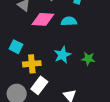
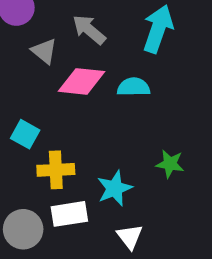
cyan star: (62, 55) -> (115, 188), moved
white rectangle: (39, 85) -> (69, 214), turned 42

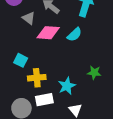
cyan semicircle: (134, 87) -> (74, 34), turned 140

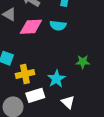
cyan semicircle: (74, 34) -> (58, 26), turned 56

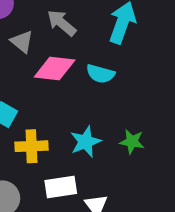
cyan star: (56, 79) -> (86, 142), moved
white rectangle: (35, 95) -> (61, 187), moved

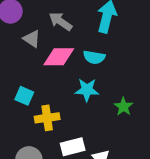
cyan star: (86, 142) -> (87, 90), moved, turned 30
green star: (132, 142) -> (123, 107), turned 30

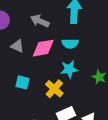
gray triangle: (32, 39) -> (17, 46), moved
yellow cross: (47, 118) -> (54, 89), moved, turned -30

